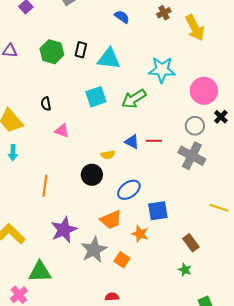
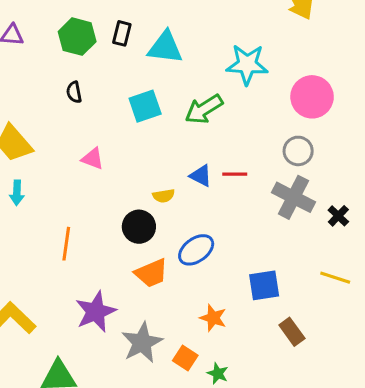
black semicircle: (46, 104) -> (74, 92), moved
black cross: (221, 117) -> (338, 216), moved
blue square: (158, 211) -> (264, 285), moved
orange trapezoid: (111, 220) -> (151, 273), moved
green star: (185, 270) -> (218, 373), moved

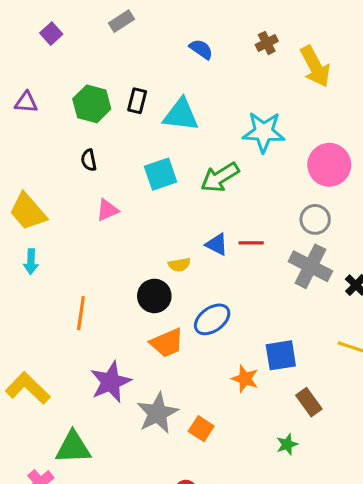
pink triangle: (93, 159) -> (107, 210), moved, turned -45
orange star: (213, 318) -> (245, 379), moved
green star: (218, 373) -> (287, 444), moved, turned 30

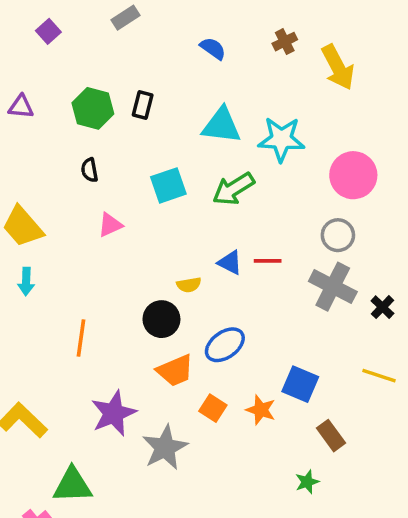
cyan triangle: (181, 115) -> (221, 126), moved
blue square: (281, 355) -> (300, 384), turned 32
orange square: (201, 429) -> (213, 408), moved

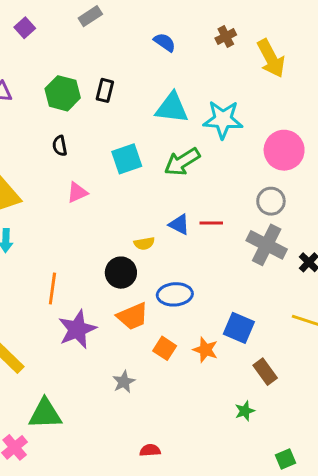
blue ellipse: (225, 345) -> (175, 294), turned 32
purple star: (114, 413) -> (77, 329), moved
gray star: (165, 448) -> (124, 382), size x0.6

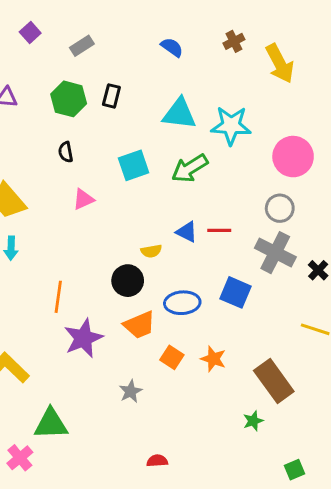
gray rectangle: (90, 16) -> (82, 46), moved
blue square: (239, 328) -> (235, 292), moved
brown rectangle: (265, 372) -> (274, 381), size x1.6

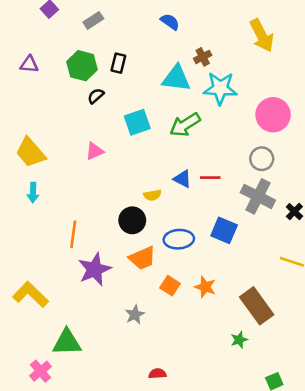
brown cross: (234, 41) -> (203, 57), moved
black semicircle: (66, 152) -> (96, 96), moved, turned 60

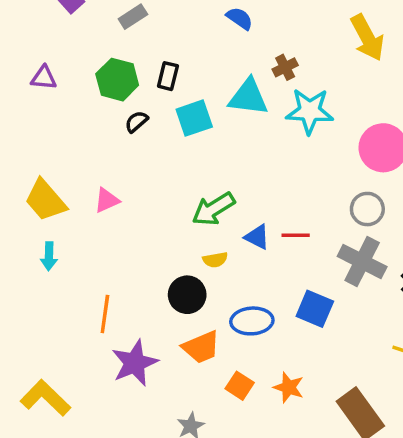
cyan square: (137, 122) -> (194, 118), moved
green arrow: (185, 125) -> (213, 209), moved
pink triangle: (95, 151) -> (107, 200), moved

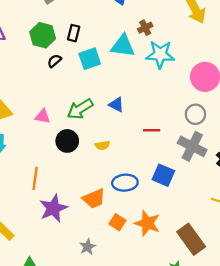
pink triangle: (107, 200) -> (43, 116), moved, turned 35
green arrow: (213, 209) -> (80, 109), moved
blue triangle: (257, 237) -> (116, 105), moved
black circle: (187, 295) -> (67, 141), moved
orange star: (289, 387) -> (147, 223), size x1.4

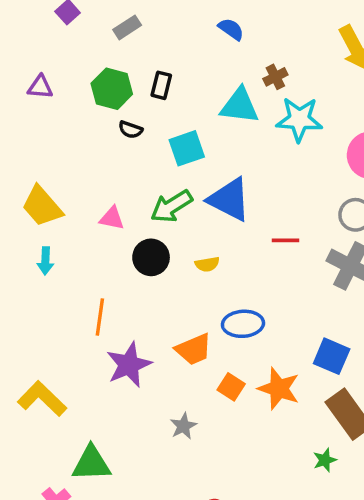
cyan square: (90, 59) -> (187, 148), moved
black semicircle: (54, 61) -> (131, 130), turned -120
blue triangle: (116, 105) -> (229, 199), size x1.8
blue square: (163, 175) -> (332, 356), moved

